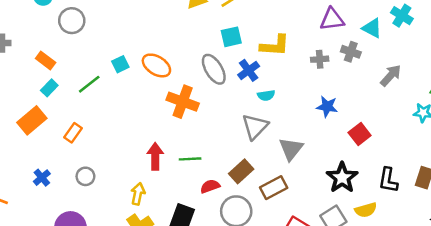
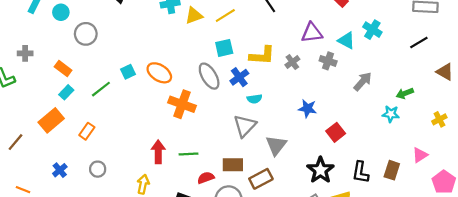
gray cross: (320, 59) -> (292, 62), moved, turned -32
brown rectangle: (241, 171) -> (233, 165), turned 42

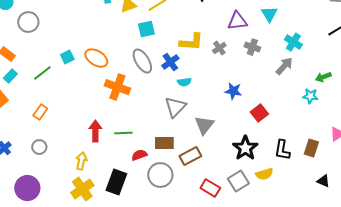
cyan cross: (372, 30) -> (293, 42), moved
cyan triangle: (346, 40) -> (269, 14), moved, turned 30
cyan square: (224, 48) -> (146, 29), moved
orange rectangle: (87, 131) -> (40, 112), moved

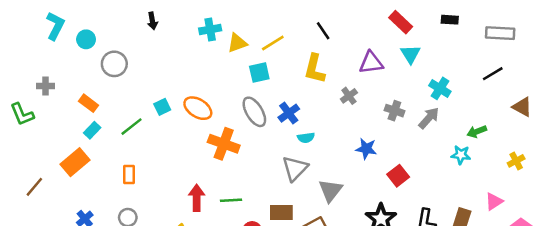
yellow L-shape: (191, 42) -> (315, 69), moved, turned 100
gray cross: (252, 47) -> (394, 111), moved
orange rectangle: (40, 112) -> (129, 174), turned -35

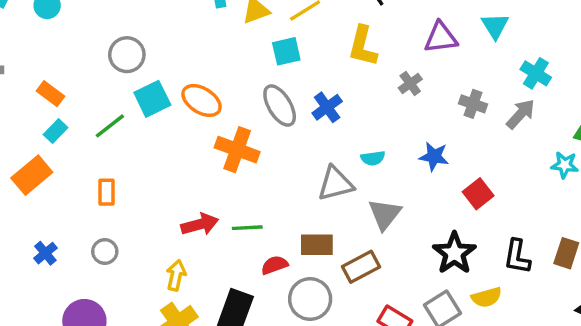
gray circle: (114, 64) -> (127, 55), moved
cyan square: (162, 107) -> (152, 99), size x1.5
cyan semicircle: (306, 138) -> (373, 158), moved
gray triangle: (295, 168) -> (336, 184), turned 32
red arrow: (197, 198) -> (200, 224), turned 75

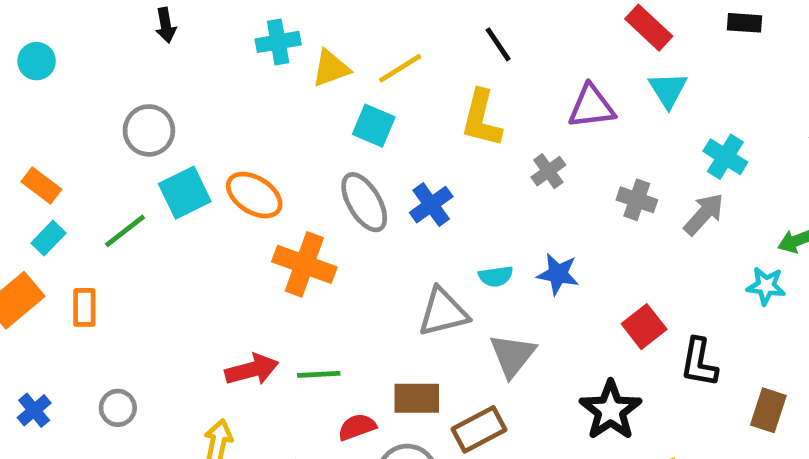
cyan square: (286, 51) -> (374, 126), turned 36
blue star: (434, 156) -> (558, 274), moved
orange rectangle: (106, 192) -> (84, 307), moved
black L-shape: (517, 257) -> (699, 362), moved

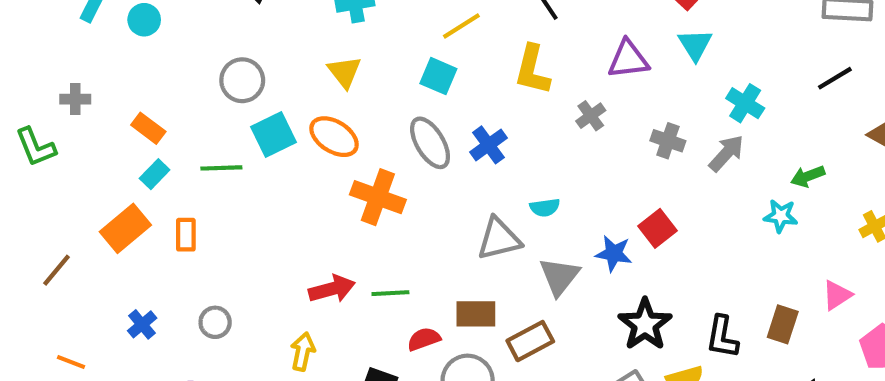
yellow triangle: (331, 68) -> (344, 72), moved, turned -48
green line: (125, 231) -> (221, 168), turned 36
blue star: (558, 274) -> (614, 253), moved
red square: (644, 327) -> (658, 228), moved
black L-shape: (699, 362) -> (722, 337), moved

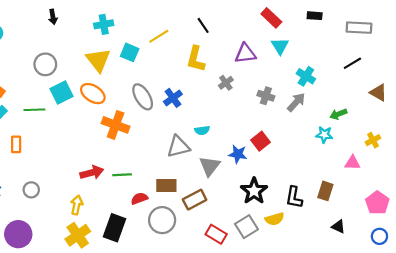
yellow triangle: (344, 72) -> (98, 60), size x1.4
cyan square: (438, 76) -> (130, 52), moved
pink triangle: (837, 295) -> (352, 163), moved, turned 35

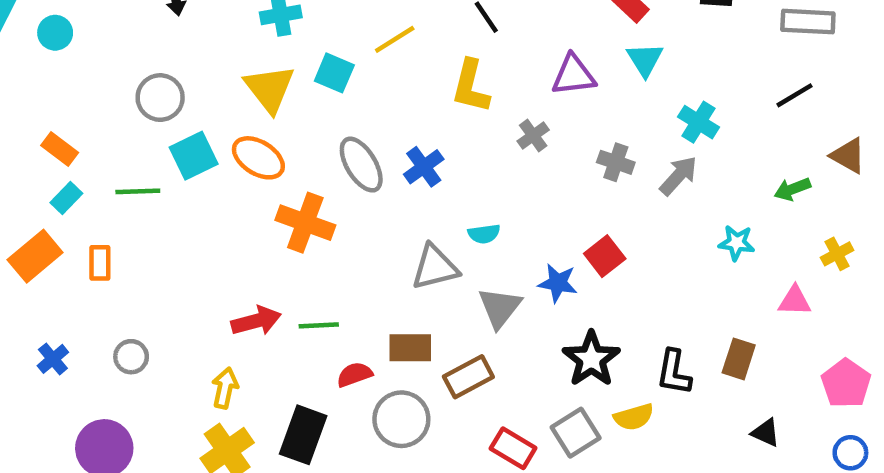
green arrow: (338, 114) -> (792, 189), moved

